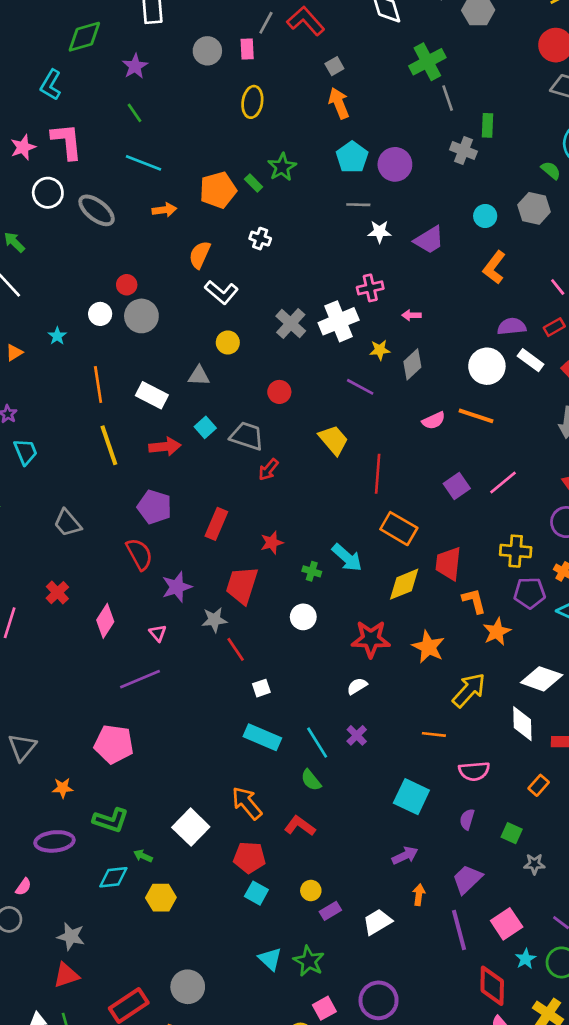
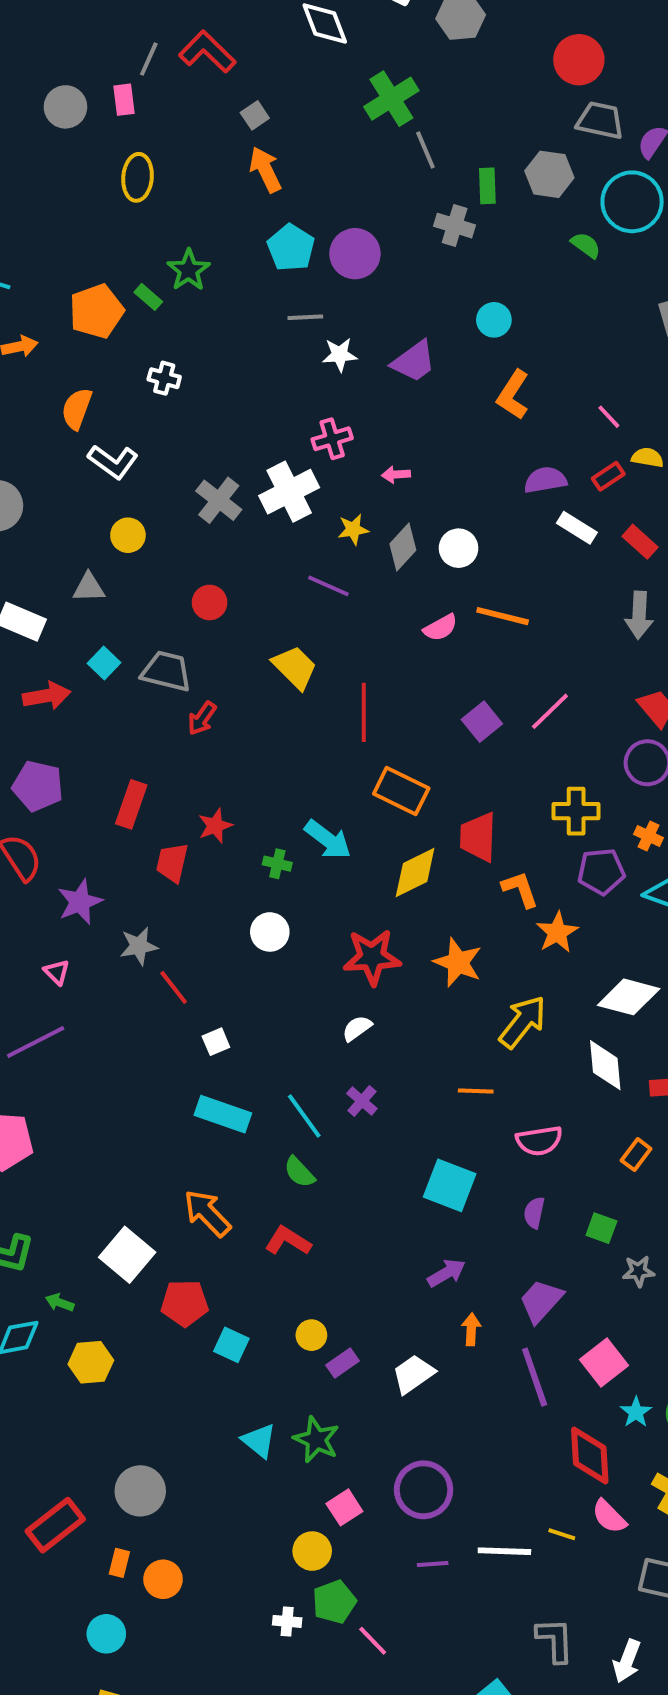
gray hexagon: (534, 208) -> (549, 174), moved
white circle: (487, 366) -> (459, 548), moved, size x0.7
red trapezoid: (242, 585) -> (172, 863), moved, size x0.7
red pentagon: (249, 858) -> (185, 1303), moved

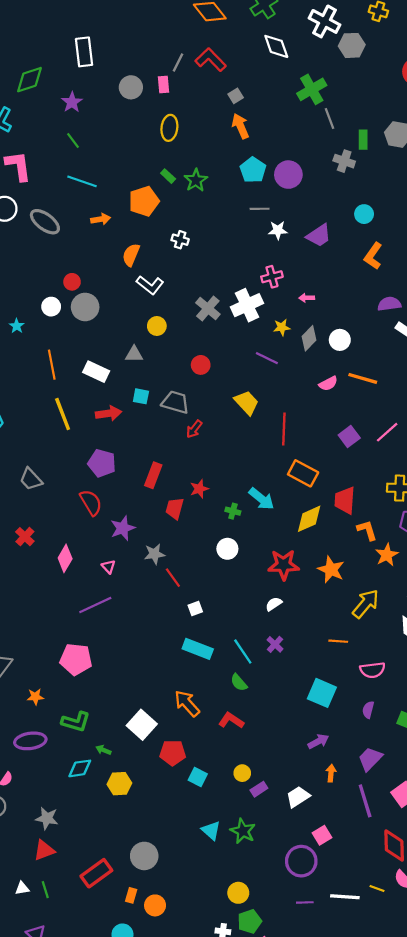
green rectangle: (148, 297) -> (168, 176), moved
cyan square: (104, 663) -> (141, 396), turned -35
pink square: (344, 1507) -> (322, 835), moved

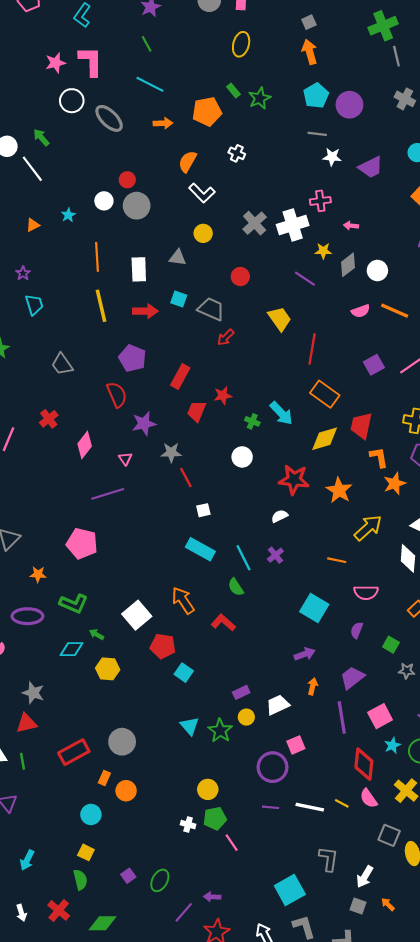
white rectangle: (96, 372) -> (139, 269), turned 55
yellow circle: (242, 773) -> (246, 717), moved

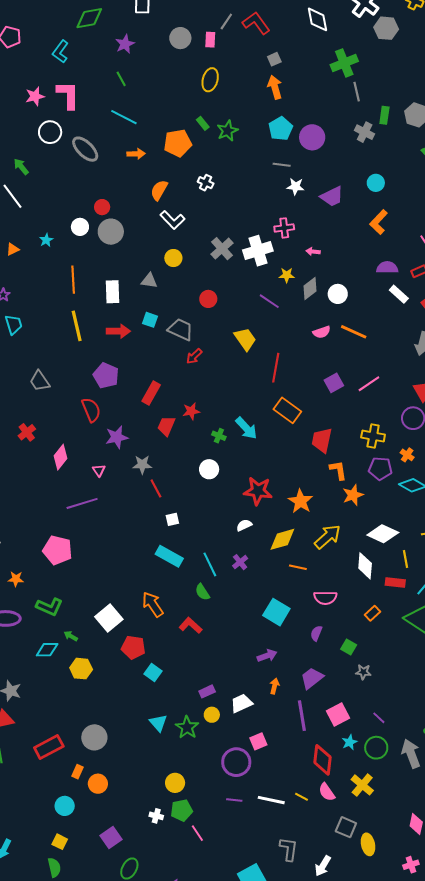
yellow diamond: (325, 439) -> (282, 539), moved
purple square: (128, 876) -> (111, 837), moved, size x1.5

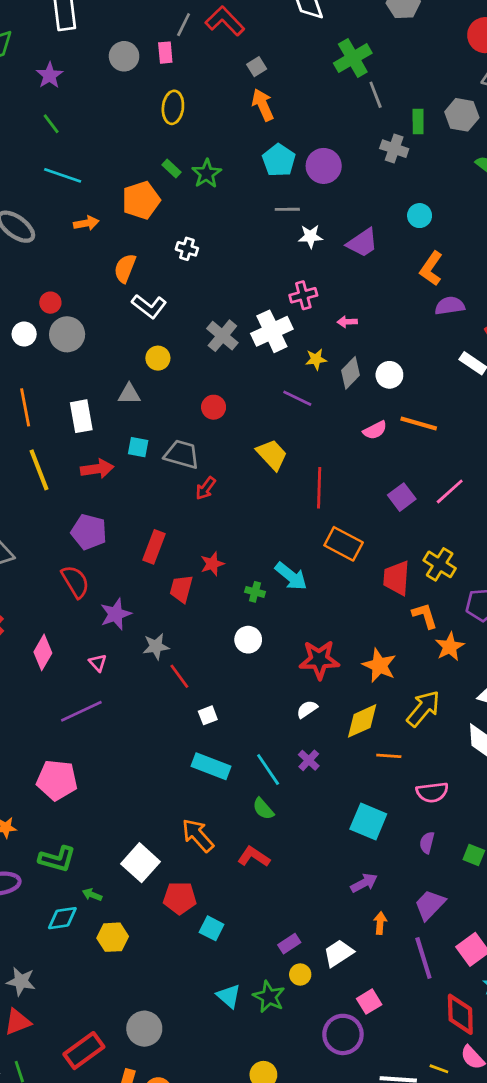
purple semicircle: (387, 268) -> (450, 306), moved
yellow cross: (373, 436) -> (440, 564), moved, turned 30

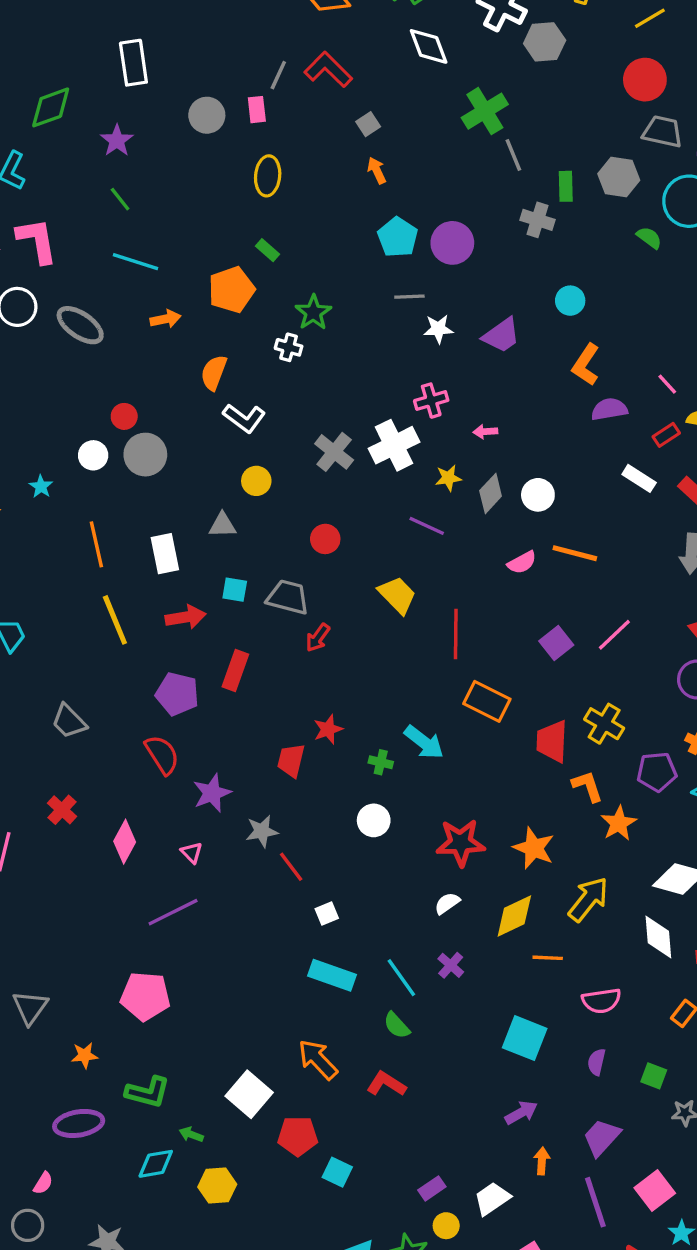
orange arrow: (263, 105) -> (377, 170), size x0.7
green star: (207, 174) -> (313, 313), moved
red rectangle: (154, 547) -> (235, 671), moved

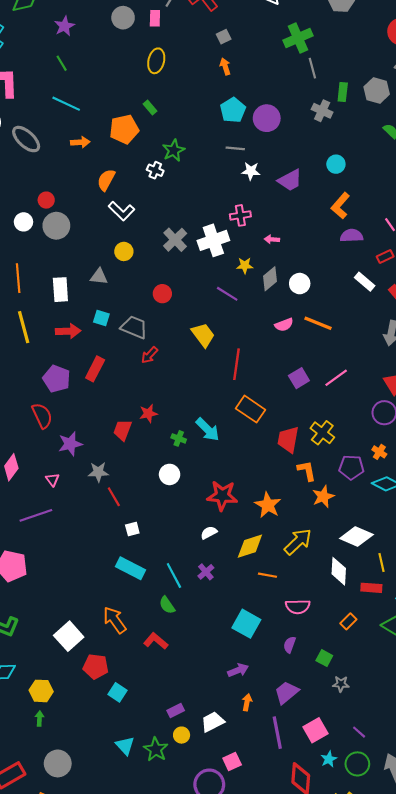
green arrow: (191, 1134) -> (39, 718), moved, turned 64

